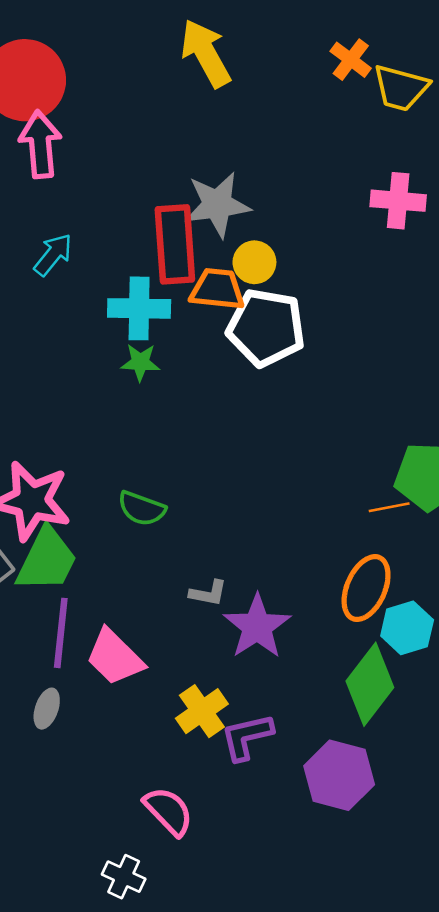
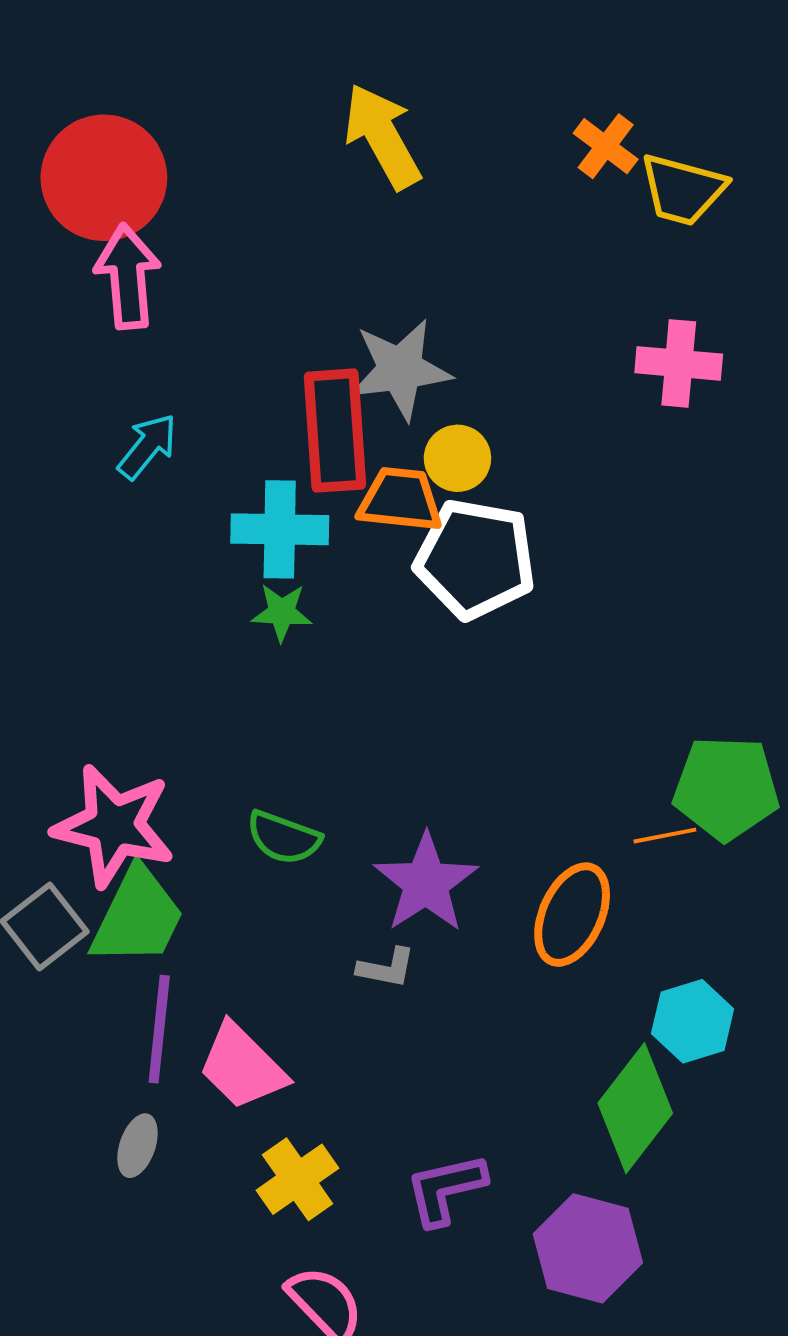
orange ellipse: (366, 588) -> (572, 915), moved
purple star: (257, 627) -> (426, 883), moved
yellow cross: (202, 711) -> (297, 1179), moved

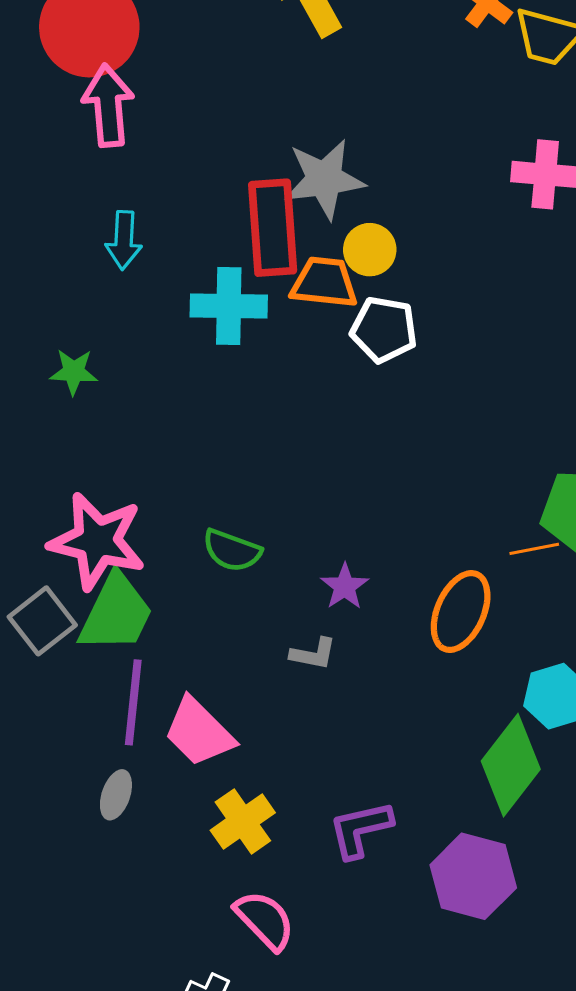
cyan arrow: (147, 446) -> (124, 240), turned 144
white pentagon: (475, 559) -> (384, 330), size x0.7
green star: (282, 612) -> (74, 372), moved
purple star: (426, 883) -> (345, 586), size x0.6

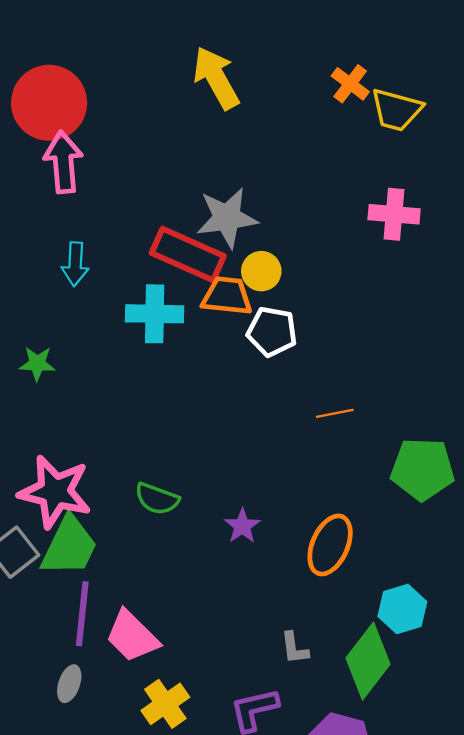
red rectangle: (273, 228) -> (188, 255), turned -62
orange line: (534, 549) -> (335, 413), moved
gray L-shape: (313, 654) -> (294, 648), moved, turned 72

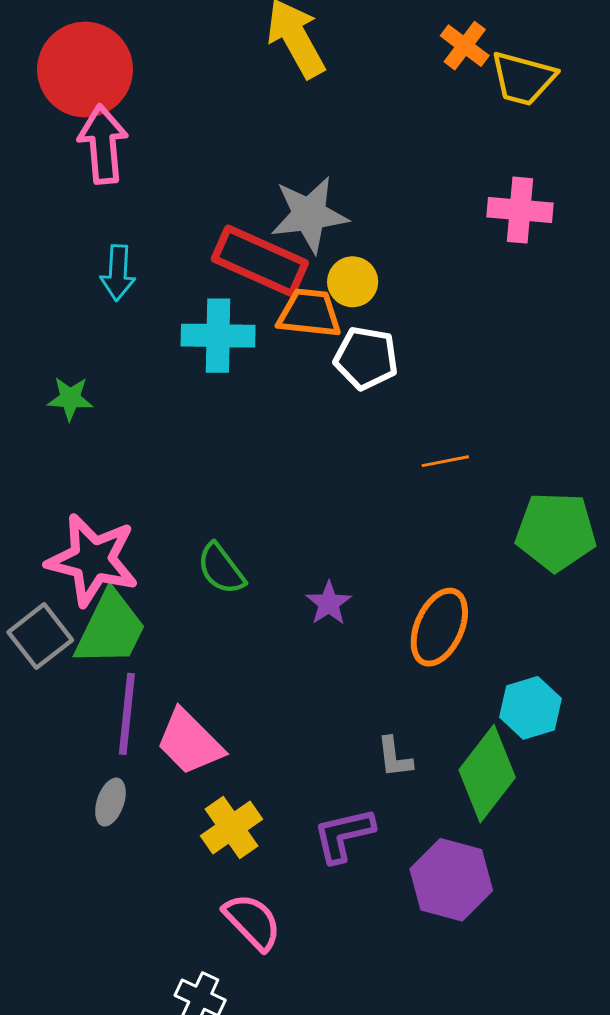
green semicircle: (157, 499) -> (221, 569), turned 33

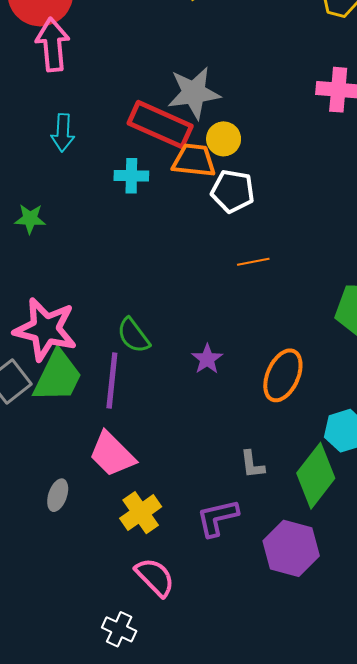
cyan cross: (218, 336) -> (131, 176), size x0.7
orange line: (445, 461) -> (253, 262), moved
purple line: (127, 714) -> (112, 381), moved

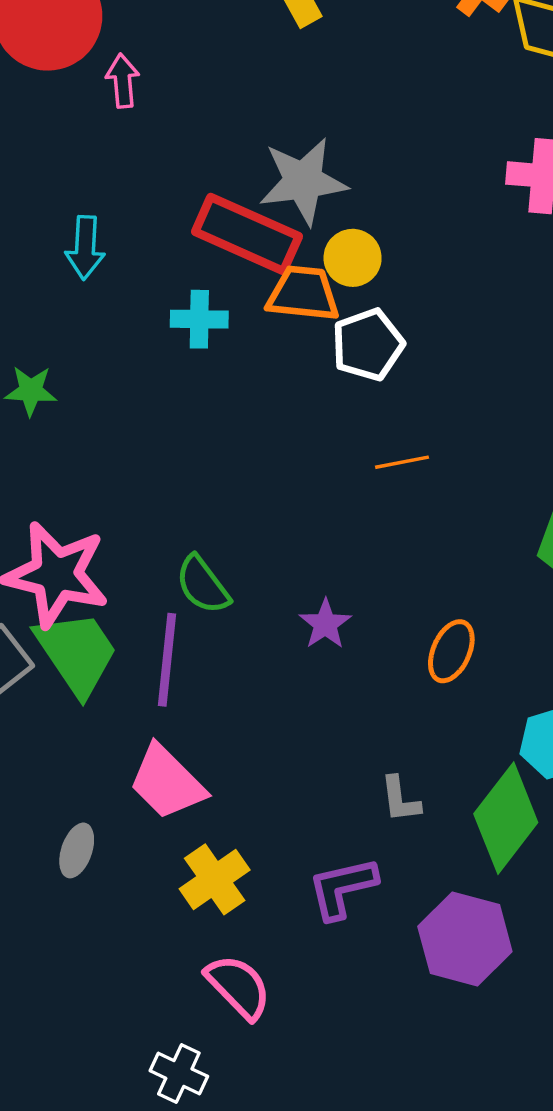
pink arrow: (53, 45) -> (123, 81), moved, size x0.6
white pentagon: (233, 191) -> (368, 345), turned -30
orange ellipse: (283, 375) -> (451, 651), size x0.7
green trapezoid: (58, 376) -> (77, 653), turned -60

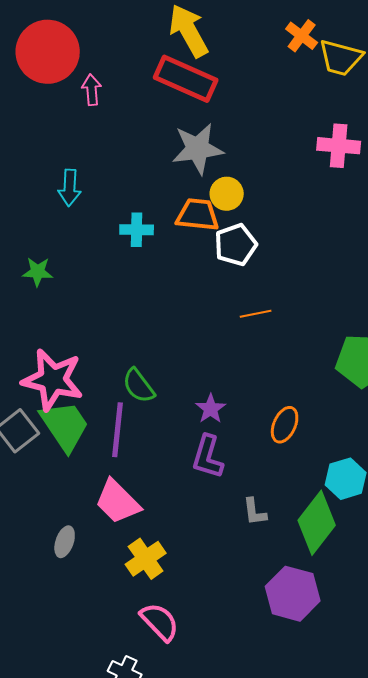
red rectangle: (247, 234) -> (186, 79), moved
purple L-shape: (342, 888) -> (208, 457), moved, turned -60

